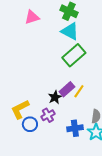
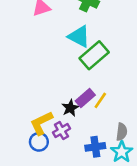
cyan triangle: (70, 31) -> (79, 36), moved
yellow L-shape: (20, 109) -> (41, 123), moved

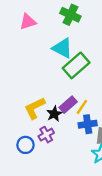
yellow L-shape: (41, 123) -> (35, 108), moved
blue cross: (95, 147) -> (88, 124), moved

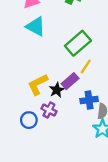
cyan triangle: (62, 48) -> (36, 26), moved
yellow line: (82, 107) -> (86, 67), moved
purple cross: (46, 135) -> (49, 110), turned -32

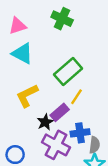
yellow L-shape: (38, 84) -> (27, 96), moved
purple cross: (49, 110) -> (56, 145), moved, size x1.6

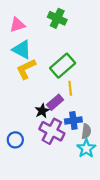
yellow L-shape: (27, 96) -> (26, 69), moved
yellow line: (76, 97) -> (70, 88), turned -40

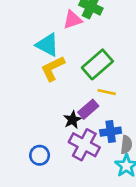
pink triangle: (17, 25) -> (72, 20), moved
yellow line: (70, 88) -> (107, 92), turned -72

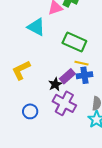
green rectangle: (97, 64) -> (74, 42), turned 65
yellow L-shape: (53, 68) -> (21, 70), moved
blue cross: (111, 132) -> (84, 75), moved

